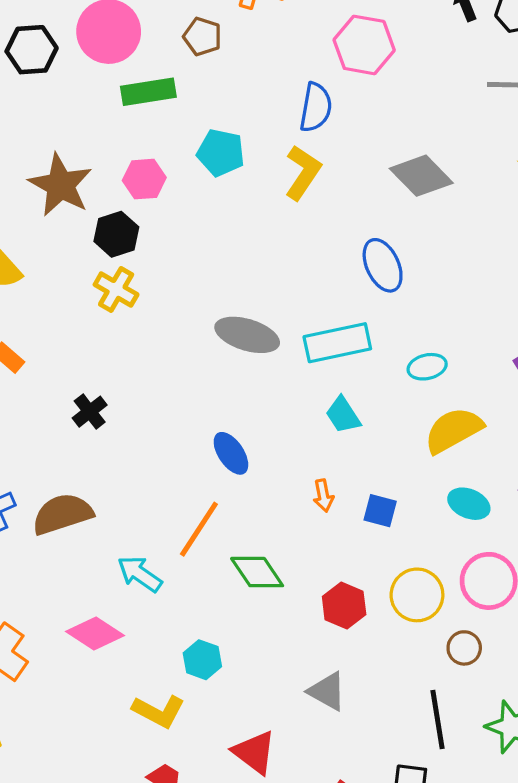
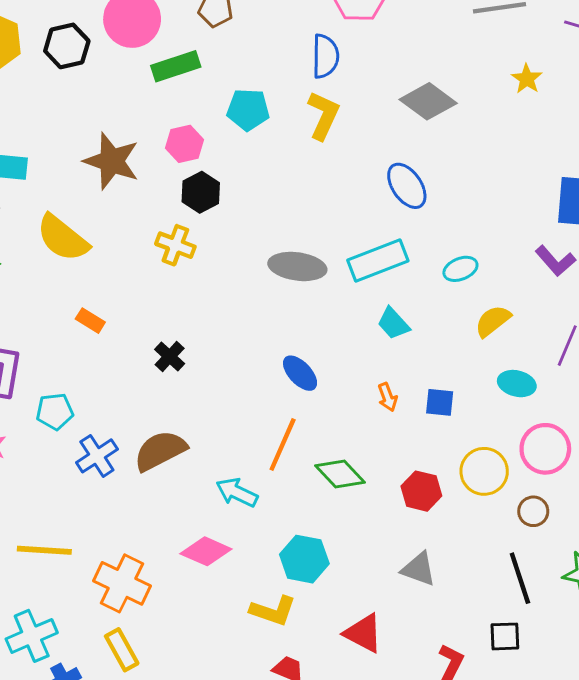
black hexagon: (116, 234) -> (201, 192), moved
yellow semicircle: (453, 430) -> (493, 321), size x0.7
cyan hexagon: (202, 660) -> (304, 559), size x1.4

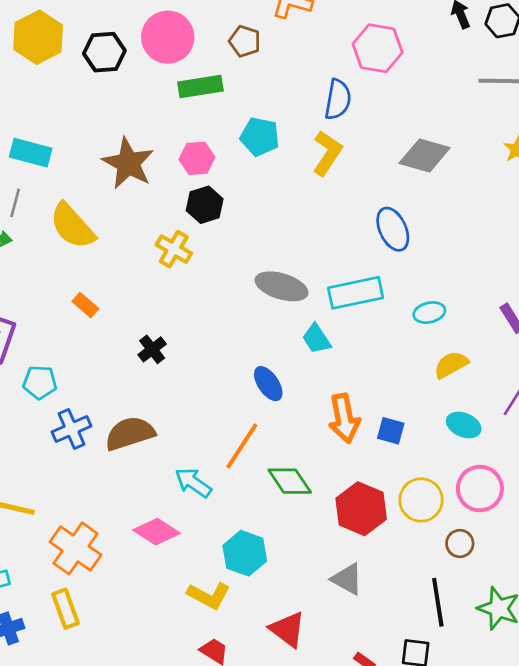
gray diamond: (428, 101) -> (425, 156), turned -30
cyan trapezoid: (393, 323) -> (317, 339), moved
orange arrow: (388, 397) -> (344, 418), size x1.8
red hexagon: (421, 491) -> (361, 509), size x1.4

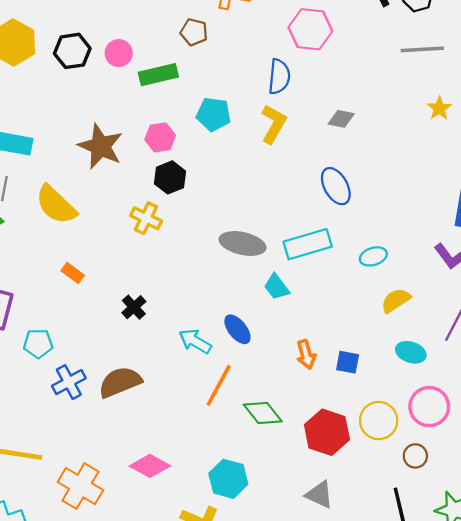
pink circle: (168, 37) -> (119, 53), moved, size x0.6
gray diamond: (425, 156) -> (341, 119), moved, size x0.6
orange arrow: (344, 418) -> (306, 354), size x0.7
cyan arrow: (193, 483) -> (195, 341), moved

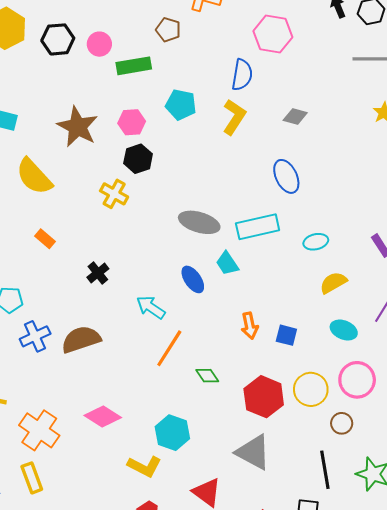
blue ellipse: (237, 329) -> (193, 279), moved
green diamond: (263, 413) -> (207, 376), size x0.7
gray triangle: (319, 495) -> (253, 452), size x1.4

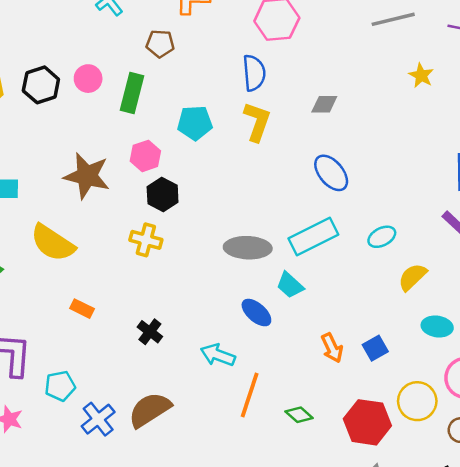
green rectangle: (134, 66) -> (132, 93), turned -52
blue square: (286, 335) -> (375, 348), turned -30

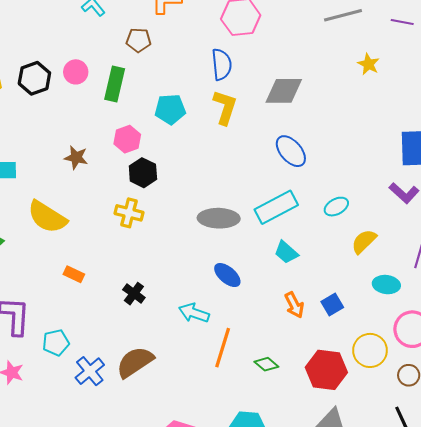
gray diamond: (324, 104) -> (284, 91), size x1.6
brown star: (87, 176) -> (76, 158), size x0.6
cyan trapezoid: (290, 285) -> (286, 252), moved

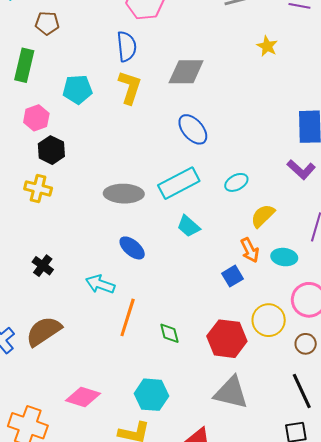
orange arrow: (294, 305) -> (250, 250), moved
green diamond: (266, 364) -> (169, 333), turned 35

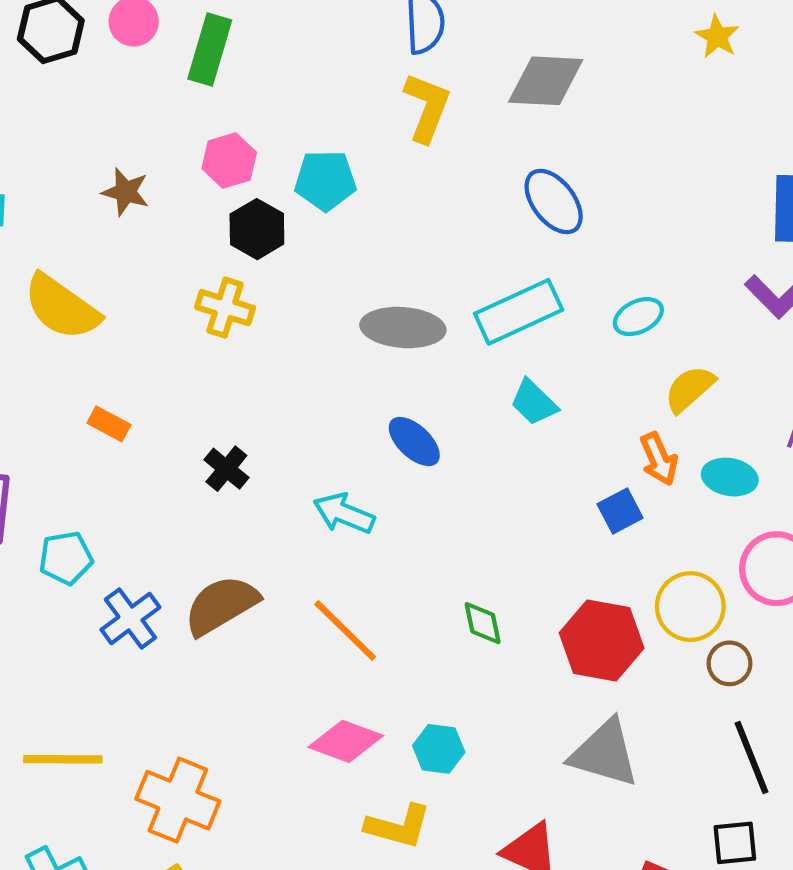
cyan pentagon: (77, 89) -> (325, 180), moved
orange line: (128, 317) -> (345, 631), moved, turned -66
brown circle: (306, 344) -> (729, 663), moved
cyan hexagon: (152, 395) -> (439, 749), size x0.7
pink diamond: (83, 397) -> (346, 741), moved

